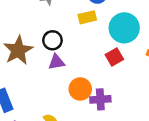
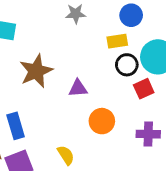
black circle: (52, 40) -> (127, 65), moved
purple cross: (100, 99) -> (148, 134), moved

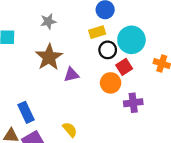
gray star: (76, 14) -> (48, 21), moved
brown star: (36, 71) -> (49, 57), moved
orange circle: (102, 121) -> (111, 83), moved

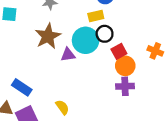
cyan circle: (131, 40) -> (86, 40), moved
orange circle: (111, 83) -> (125, 66), moved
blue rectangle: (26, 112) -> (22, 87), turned -36

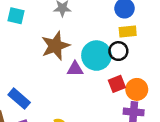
yellow rectangle: (96, 16) -> (128, 31), moved
red square: (119, 51) -> (117, 84), moved

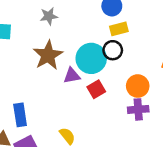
red square: (117, 84) -> (96, 89), moved
blue rectangle: (19, 99) -> (20, 115), turned 50

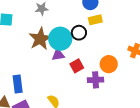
black circle: (113, 50) -> (79, 33), moved
cyan circle: (91, 58) -> (60, 39), moved
purple cross: (138, 109) -> (96, 80), moved

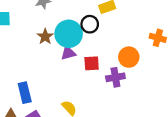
brown star: (40, 39) -> (45, 37), size x0.6
red square: (77, 66) -> (92, 63), turned 32

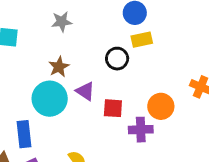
cyan circle: (69, 34) -> (50, 99), moved
purple triangle: (68, 53) -> (85, 91), turned 42

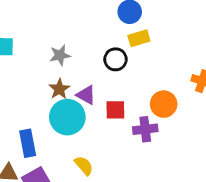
gray star: (62, 22) -> (60, 55), moved
brown star: (59, 67) -> (59, 89), moved
cyan circle: (50, 99) -> (67, 117), moved

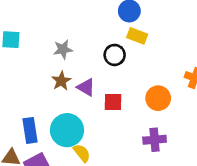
yellow rectangle: (139, 38) -> (137, 36), turned 36
cyan circle: (67, 117) -> (67, 130), moved
purple cross: (145, 129) -> (155, 140), moved

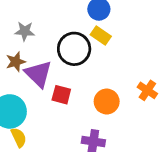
black circle: (115, 55) -> (74, 49), size x1.5
purple triangle: (86, 87) -> (38, 74), size x1.5

